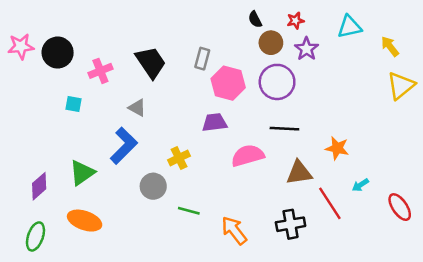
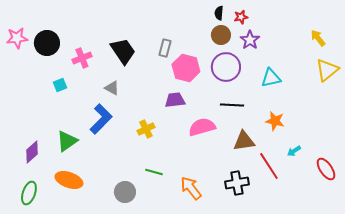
black semicircle: (255, 19) -> (219, 13), moved, turned 32
cyan triangle: (349, 27) -> (271, 78), moved
cyan square: (74, 104) -> (60, 85), turned -32
gray circle: (153, 186) -> (125, 192), moved

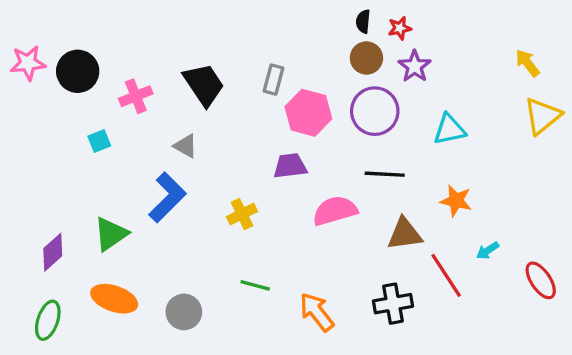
gray circle: (125, 192) -> (184, 312), moved

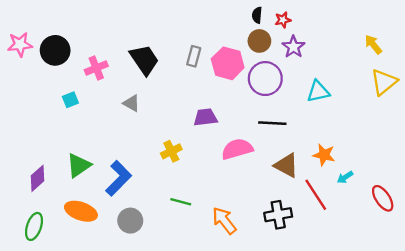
pink hexagon: (308, 113) -> (228, 63), moved
blue L-shape: (167, 197) -> (119, 178), moved
orange star: (456, 201) -> (324, 155), moved
brown triangle: (405, 234) -> (286, 165), turned 36

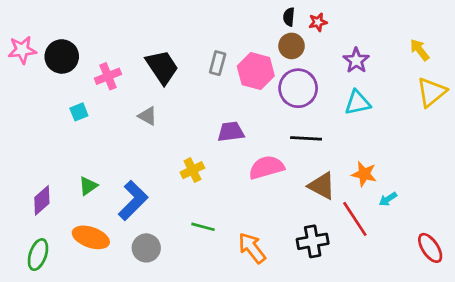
purple star: (293, 47) -> (356, 60), moved
green triangle: (79, 165) -> (88, 186), size x0.7
red ellipse: (383, 198) -> (430, 248), moved

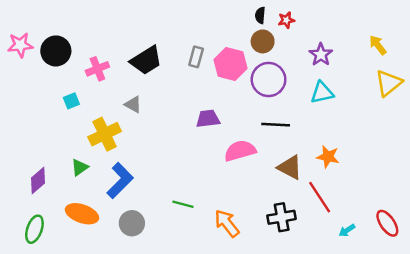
black trapezoid: (162, 67) -> (146, 60), turned 92
yellow cross: (192, 170) -> (105, 134), moved, size x1.5
cyan arrow: (388, 199) -> (347, 230), moved

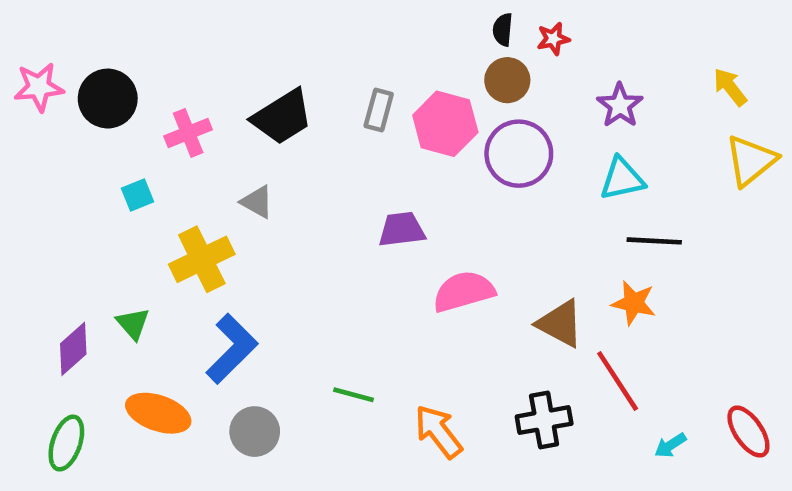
black line: (276, 125) -> (654, 241), moved
green triangle: (80, 167) -> (133, 324), moved, turned -36

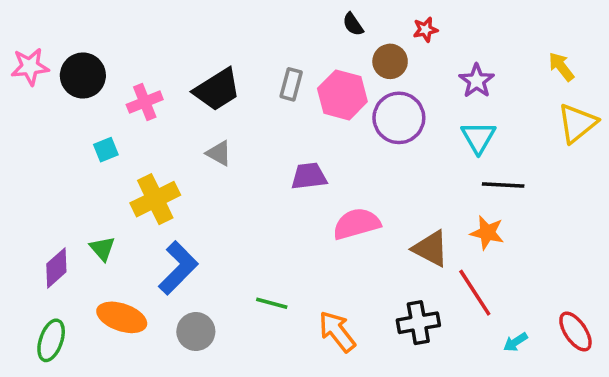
black semicircle: (503, 30) -> (353, 24), moved, turned -40
cyan triangle: (622, 179) -> (478, 137), turned -48
gray triangle: (257, 202) -> (219, 153), moved

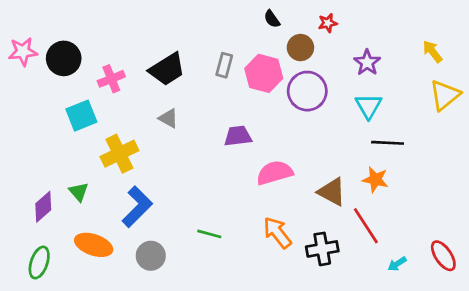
cyan square: (106, 150) -> (81, 116), size x1.6
orange arrow: (337, 332) -> (277, 233), moved

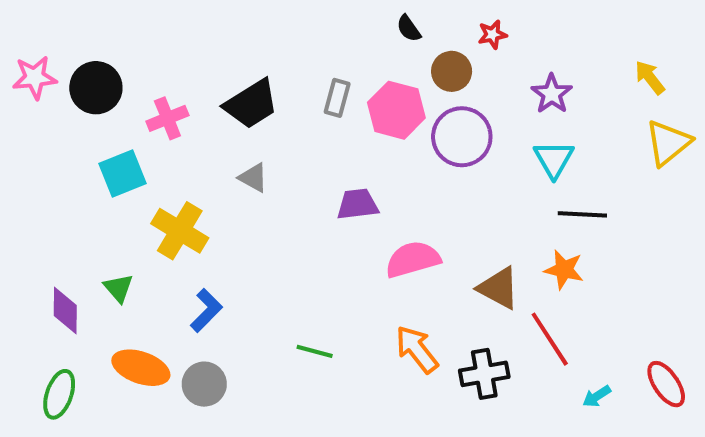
yellow cross: (119, 154) -> (180, 231), turned -33
purple diamond: (43, 207) -> (65, 310), turned -48
blue L-shape: (137, 207) -> (206, 310), size x0.7
gray circle: (151, 256) -> (204, 384), moved

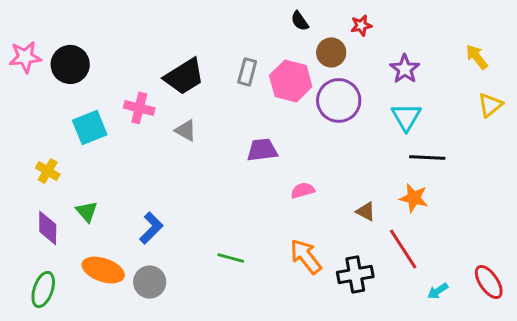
pink cross: (167, 118) -> (139, 108), moved, turned 36
yellow triangle: (668, 143) -> (490, 105), size x0.7
yellow cross: (180, 231) -> (48, 171), moved, size x0.6
pink semicircle: (413, 259) -> (303, 191), size x0.6
brown triangle: (499, 288) -> (366, 212), size x0.6

